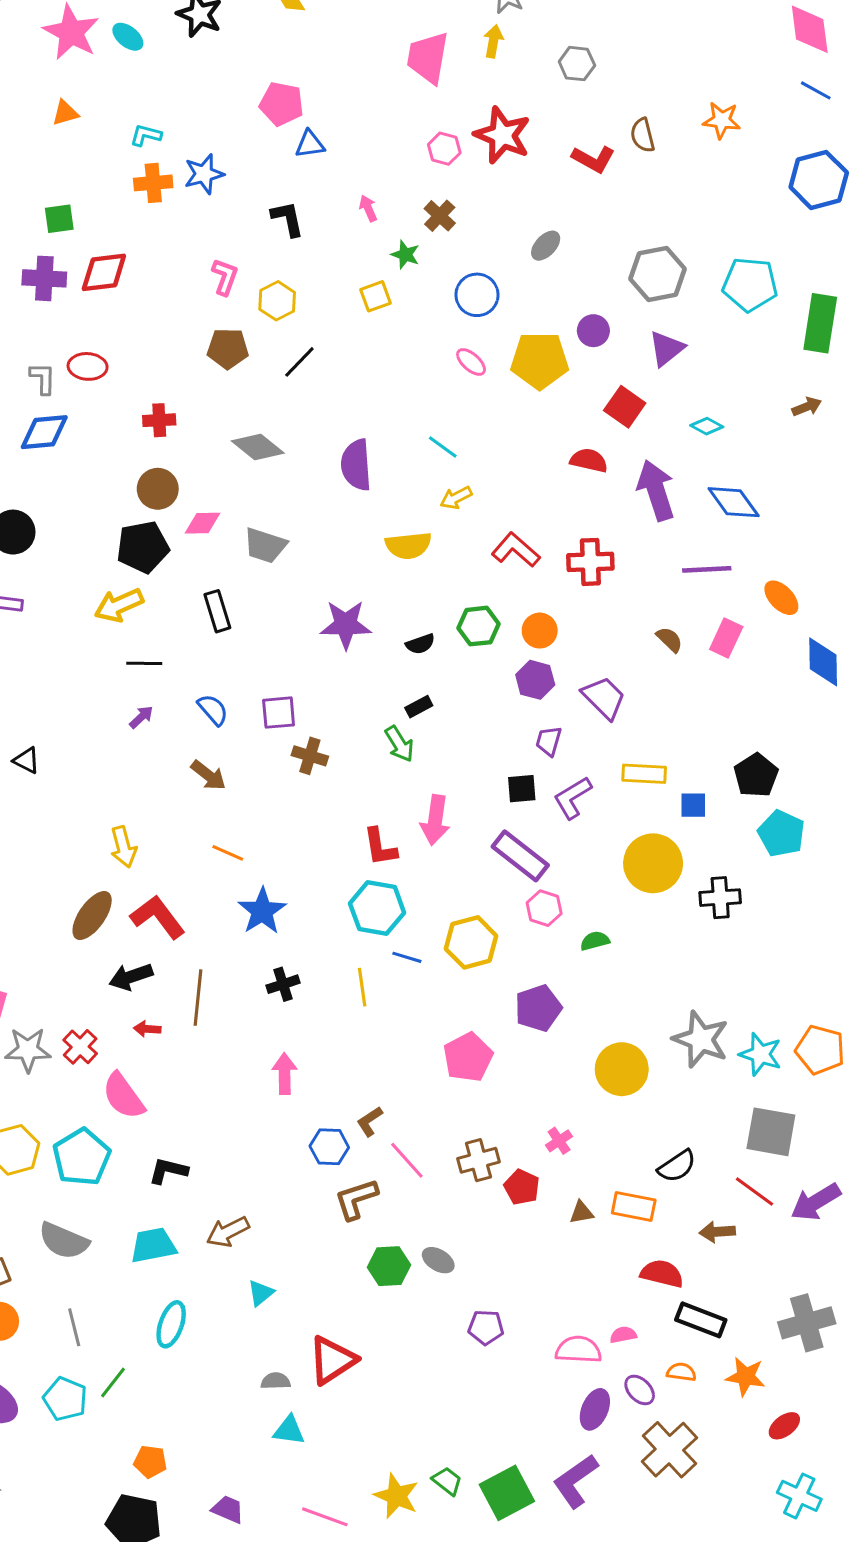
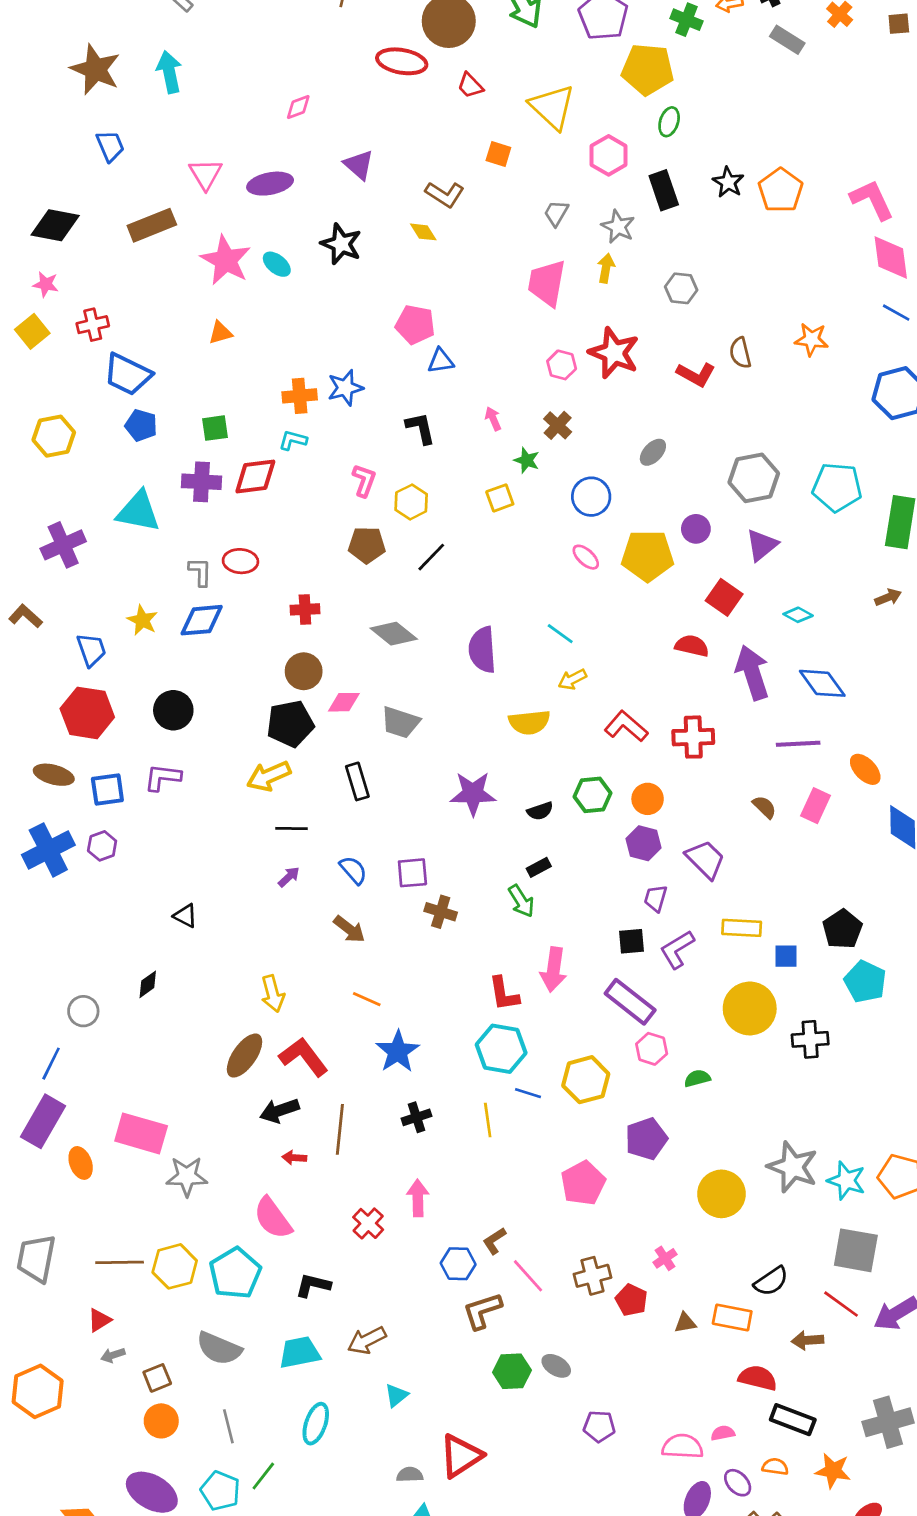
cyan L-shape: (146, 135) -> (293, 440), moved
red cross: (80, 1047) -> (368, 1223), moved

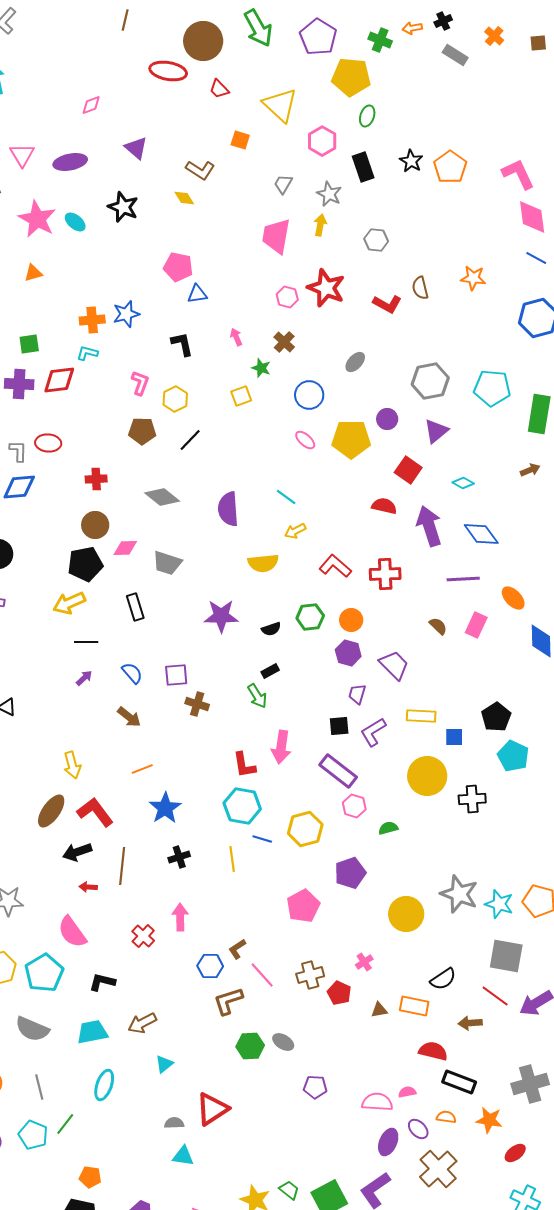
orange line: (367, 999) -> (142, 769), turned -45

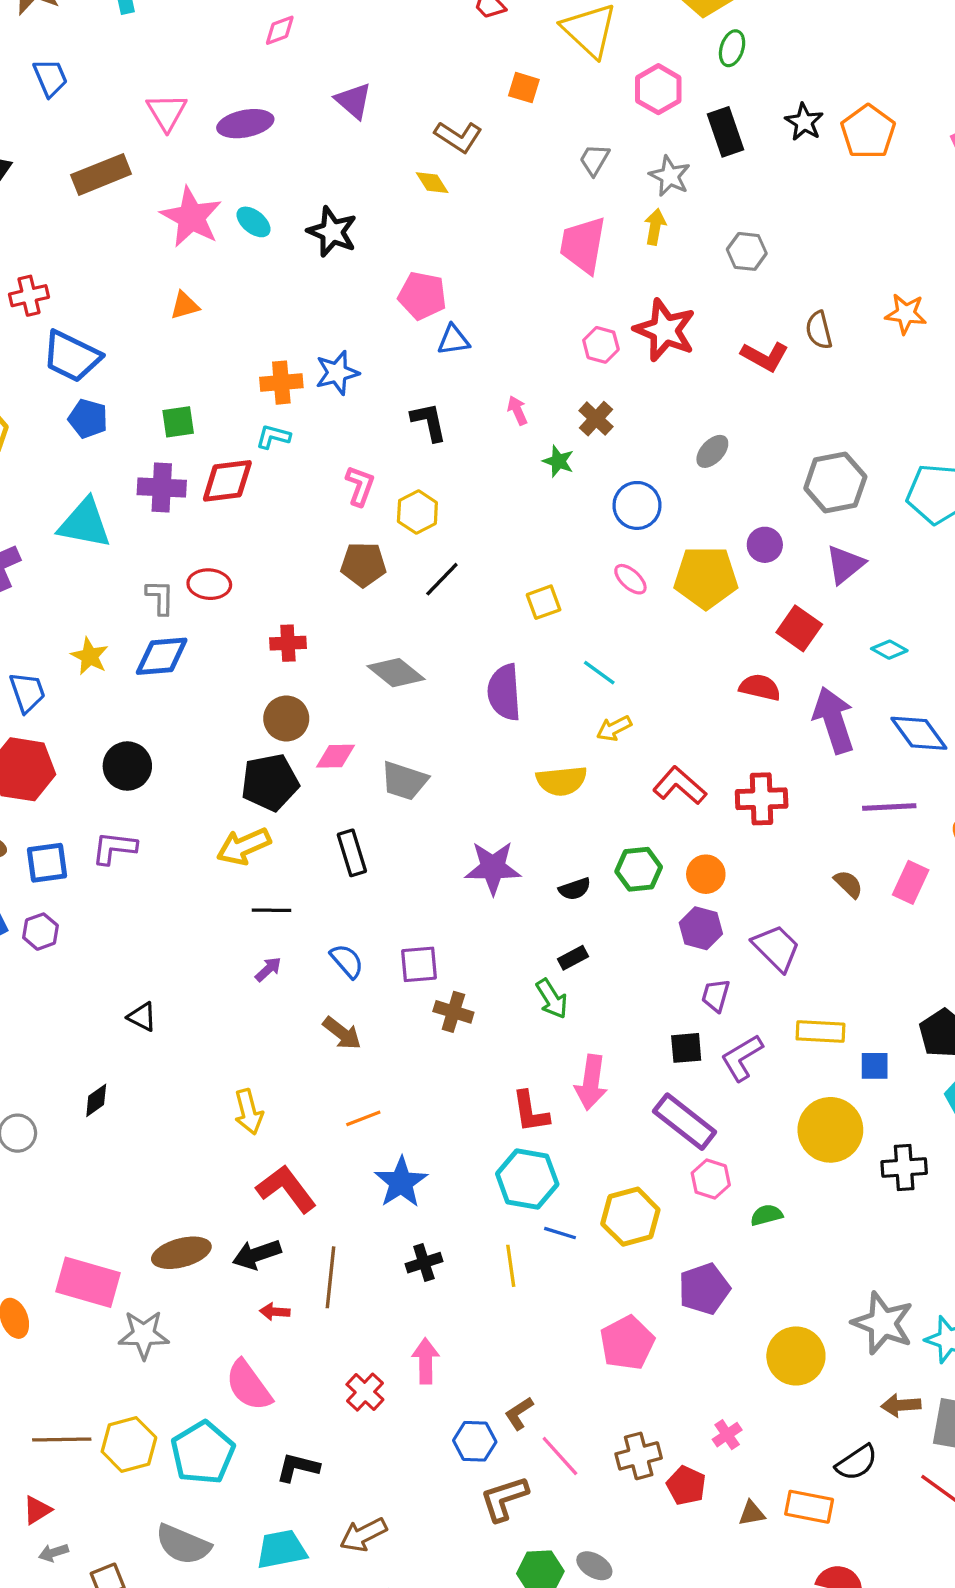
black star: (123, 207) -> (332, 232), moved
yellow square: (241, 396) -> (544, 602), moved
brown ellipse: (51, 811) -> (181, 1253), moved, turned 40
brown arrow: (470, 1023) -> (901, 1405), moved

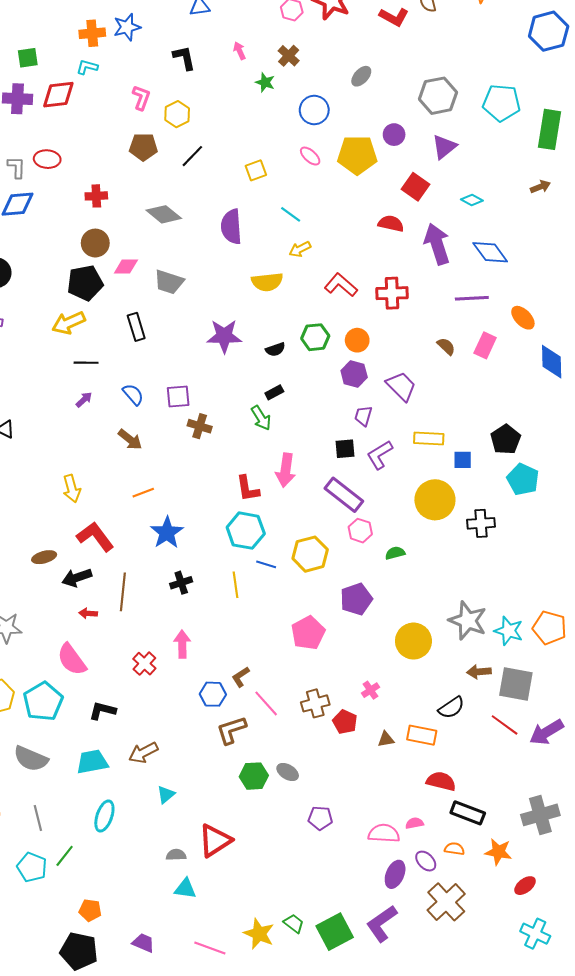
brown ellipse: (181, 1253) -> (44, 557), moved, size x0.7

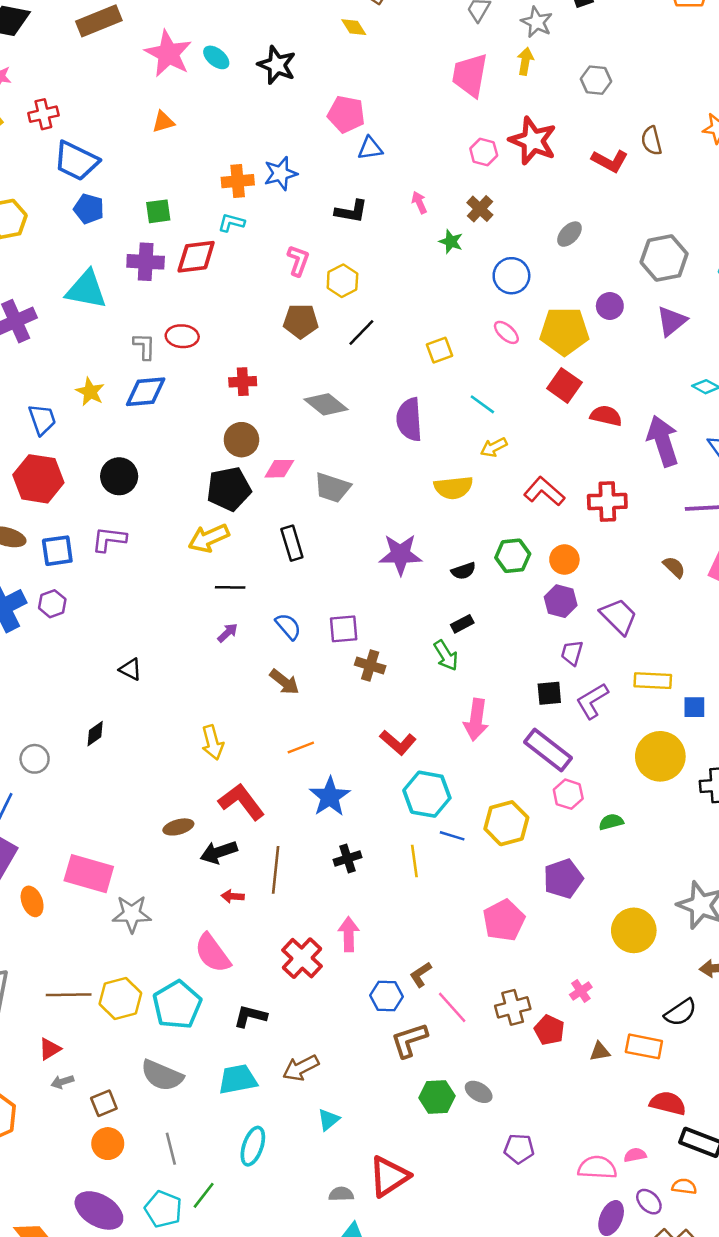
black L-shape: (184, 58) -> (351, 211), turned 112
red square: (416, 187) -> (564, 385), moved
red L-shape: (248, 489) -> (398, 742), moved, turned -40
red cross: (144, 664) -> (302, 958), size x1.4

